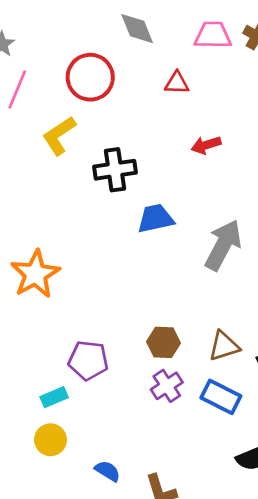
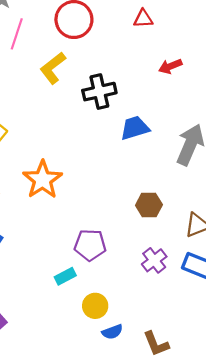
brown hexagon: (163, 342) -> (149, 205), moved
yellow circle: (51, 440) -> (95, 306), moved
blue semicircle: (108, 471) -> (112, 332), turned 132

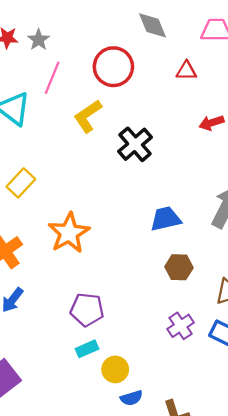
black cross: (99, 92) -> (135, 144), turned -32
blue trapezoid: (135, 128) -> (166, 219), moved
purple pentagon: (90, 245) -> (87, 310), moved
cyan rectangle: (65, 276) -> (87, 349), moved

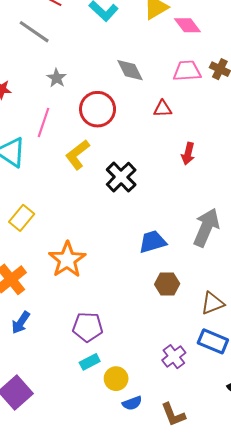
gray star: (39, 40) -> (57, 78), moved
red arrow: (211, 123) -> (188, 154), turned -55
purple cross: (181, 326) -> (174, 357), moved

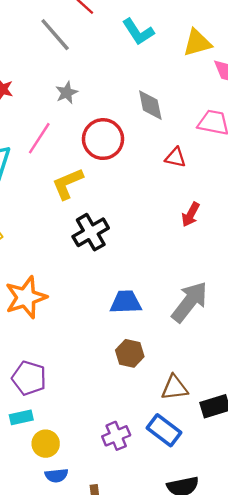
black cross: (121, 177) -> (91, 232), moved

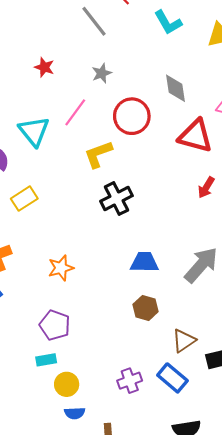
red triangle: (175, 157) -> (195, 136), size x1.8
orange star: (26, 297) -> (61, 268), moved, size x0.7
brown triangle: (174, 388) -> (184, 341), turned -30

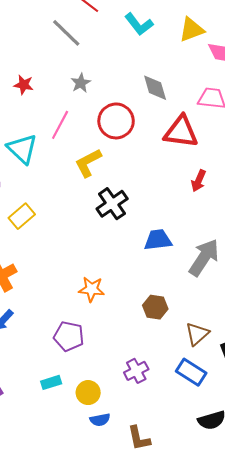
blue trapezoid: (144, 262) -> (158, 240), moved
orange star: (61, 268) -> (92, 289), moved, turned 30
cyan rectangle: (46, 360) -> (51, 382), moved
purple cross: (130, 381) -> (136, 371), moved

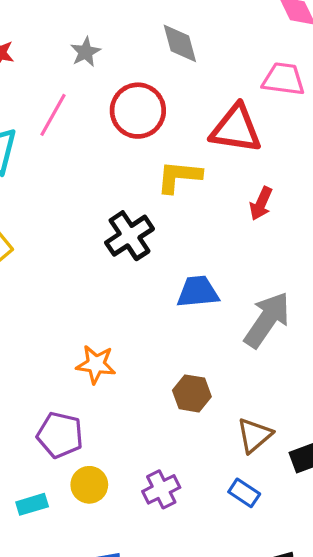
gray diamond: (155, 88) -> (180, 43), moved
yellow L-shape: (88, 163) -> (179, 177), moved, turned 32
blue rectangle: (191, 372) -> (244, 493), size x0.7
yellow circle: (88, 393) -> (89, 485), moved

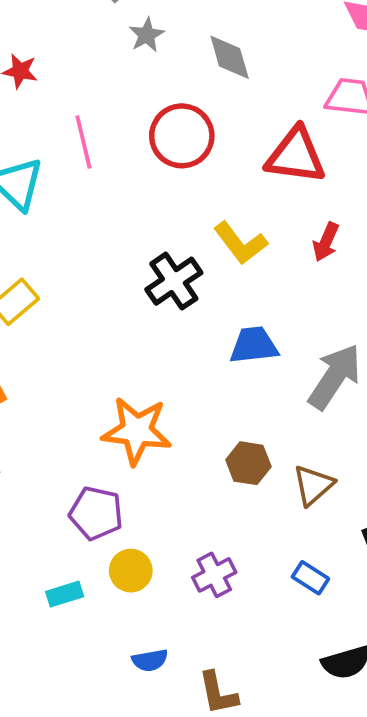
gray star: (85, 52) -> (147, 35), moved
pink line: (53, 115) -> (83, 142), turned -42
yellow L-shape: (179, 177) -> (240, 243), moved, turned -132
orange star: (96, 364) -> (137, 431), size x1.5
brown triangle: (254, 435) -> (313, 485), moved

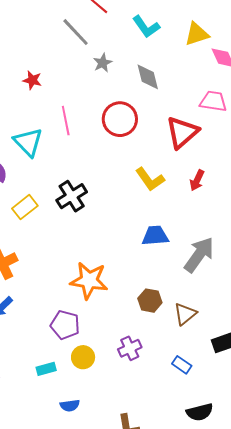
red triangle: (296, 156) -> (182, 132), turned -51
black cross: (174, 281) -> (72, 196), moved
purple cross: (214, 575) -> (130, 348), moved
blue semicircle: (150, 660) -> (70, 405), moved

